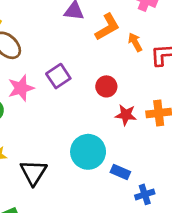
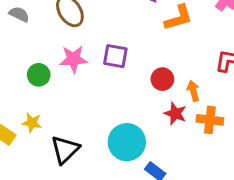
orange arrow: (135, 42) -> (193, 91), moved
purple square: (58, 76) -> (115, 56), turned 30

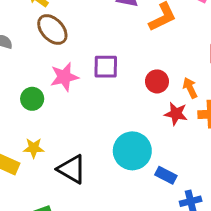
black triangle: (65, 150) -> (72, 169), turned -36

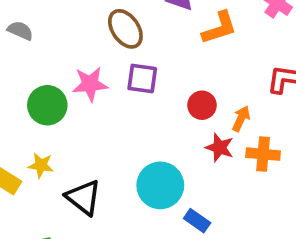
brown ellipse: (52, 29) -> (125, 29), moved
orange arrow: (190, 88) -> (241, 119), turned 42
green circle: (32, 99) -> (47, 105), size x1.4

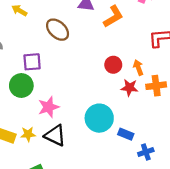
purple square: (142, 79) -> (32, 62), moved
pink star: (90, 84) -> (49, 107), moved
orange arrow: (241, 119) -> (138, 67), turned -32
yellow star: (41, 165) -> (28, 134), moved

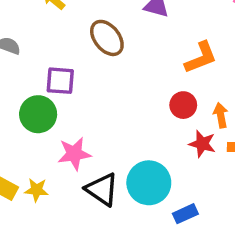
orange L-shape: (113, 16) -> (201, 58), moved
blue rectangle: (126, 134) -> (185, 214), turned -56
black triangle: (55, 136) -> (102, 189), moved

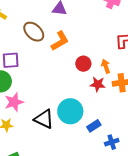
orange L-shape: (201, 58) -> (60, 41), moved
pink star: (74, 154) -> (14, 102), moved

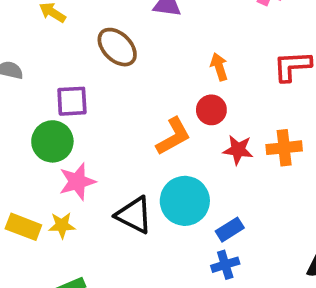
orange L-shape: (60, 41) -> (173, 136), moved
orange arrow: (106, 66) -> (219, 67), moved
blue cross: (112, 142) -> (225, 265), moved

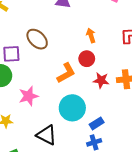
brown ellipse: (117, 47) -> (37, 39), moved
pink star: (77, 182) -> (29, 96), moved
black triangle: (134, 215) -> (47, 135), moved

